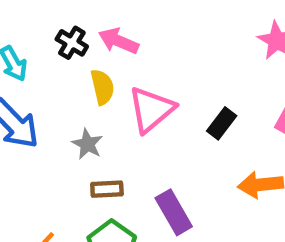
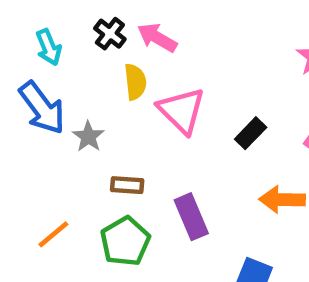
pink triangle: (151, 109) -> (182, 110), turned -42
gray star: (87, 144) -> (88, 137), moved

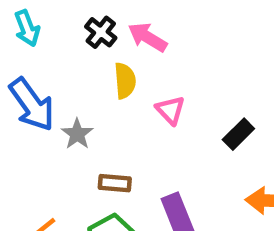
cyan arrow: (49, 47) -> (27, 28), moved
pink triangle: (182, 110) -> (170, 110), size x0.6

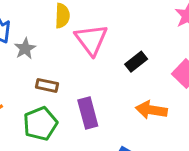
pink triangle: (170, 110) -> (91, 40), size x1.6

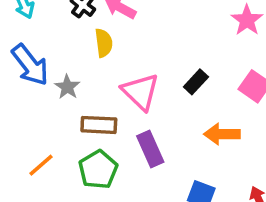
pink triangle: (91, 40) -> (140, 92), moved
brown rectangle: (47, 85) -> (99, 125), size x1.4

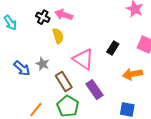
blue arrow: (30, 65) -> (22, 68), moved, size x0.7
brown rectangle: (99, 125) -> (64, 82), turned 66

